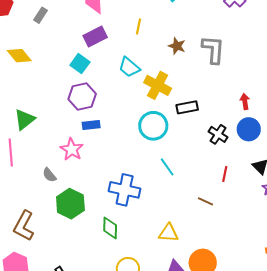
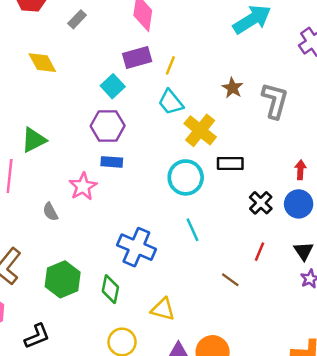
yellow line: (139, 27) -> (170, 65), moved
green hexagon: (70, 204) -> (63, 279), moved
yellow triangle: (169, 233) -> (163, 309), moved

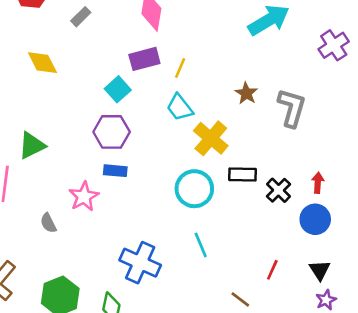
black cross: (261, 203) -> (278, 190), moved

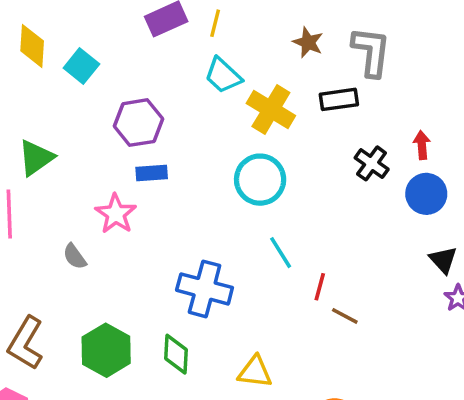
yellow diamond: (42, 63) -> (32, 46), turned 40
cyan square: (118, 89) -> (81, 66), moved
black rectangle: (243, 175) -> (339, 99), moved
red line: (272, 270) -> (320, 287), moved

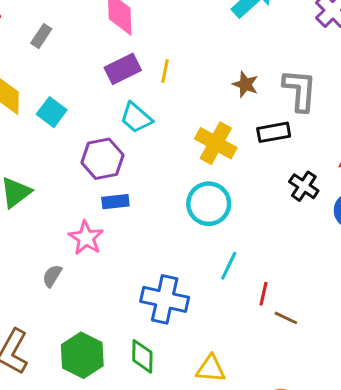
cyan trapezoid: (223, 75) -> (136, 118), moved
cyan line: (281, 253) -> (229, 266), turned 60
gray semicircle: (75, 257) -> (52, 276), turned 70

